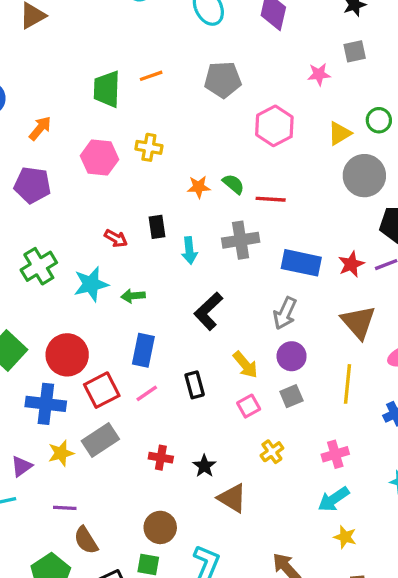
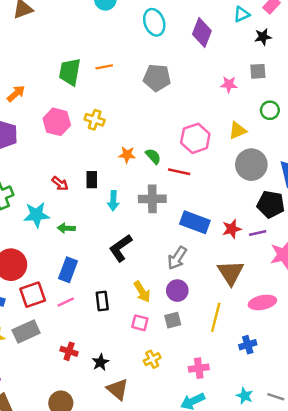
green circle: (379, 120) -> (270, 110), moved
pink hexagon: (274, 126) -> (195, 138), moved
pink square: (249, 406) -> (140, 323), turned 35

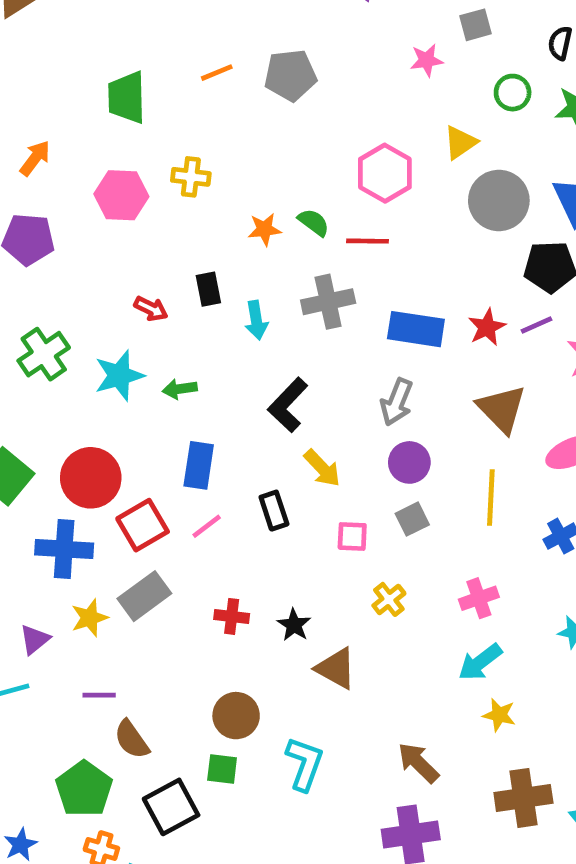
orange line: (104, 67) -> (217, 73), moved
yellow arrow: (142, 292) -> (322, 468), moved

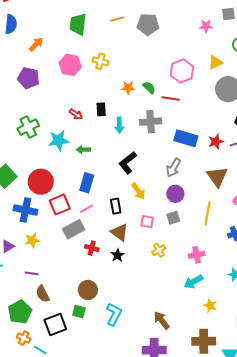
gray rectangle: (144, 596) -> (74, 229), moved
brown triangle: (336, 668) -> (120, 232), moved
yellow star: (499, 715) -> (210, 306), moved

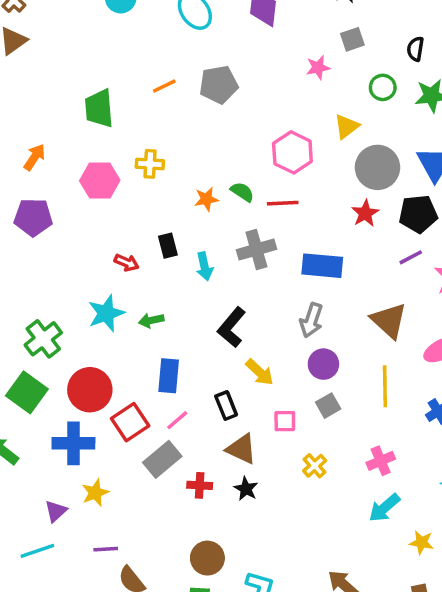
green cross: (28, 127) -> (43, 339), moved
red star: (216, 142) -> (365, 213), moved

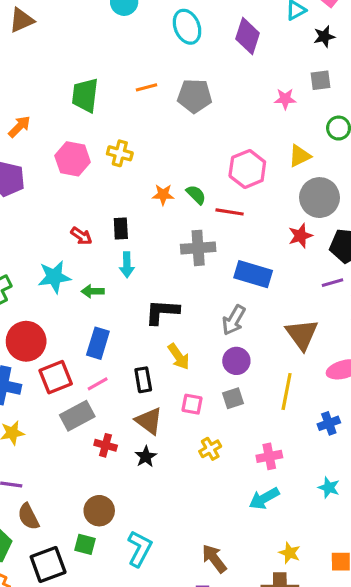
cyan arrow: (204, 266) -> (127, 265), moved
black L-shape: (232, 327) -> (162, 312), turned 42
yellow star: (421, 543) -> (290, 553), moved

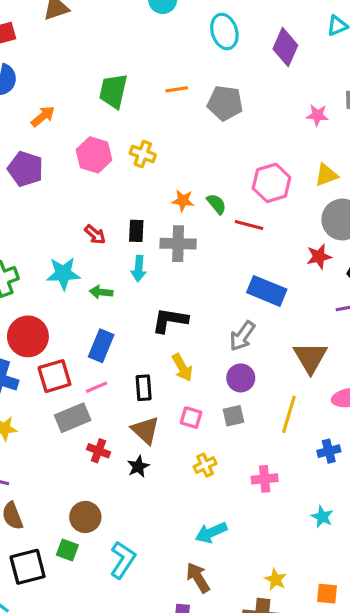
gray cross: (198, 248) -> (178, 244), moved
cyan arrow: (264, 498) -> (211, 533), moved

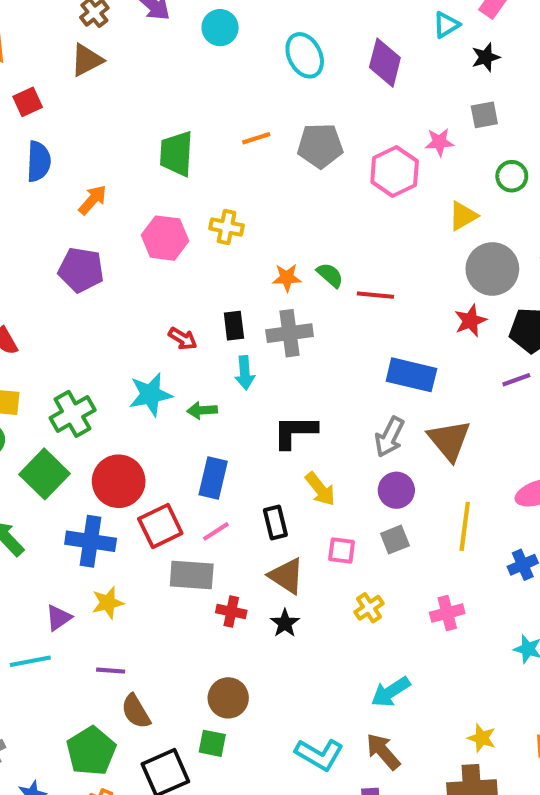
pink hexagon: (272, 183) -> (395, 171), moved
brown triangle: (310, 358) -> (449, 440), moved
gray rectangle: (73, 418) -> (192, 575), turned 36
cyan L-shape: (123, 560) -> (319, 754), moved, turned 96

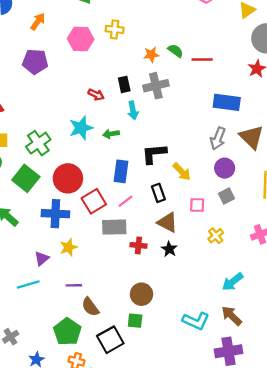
black L-shape: (295, 432) -> (154, 154), moved

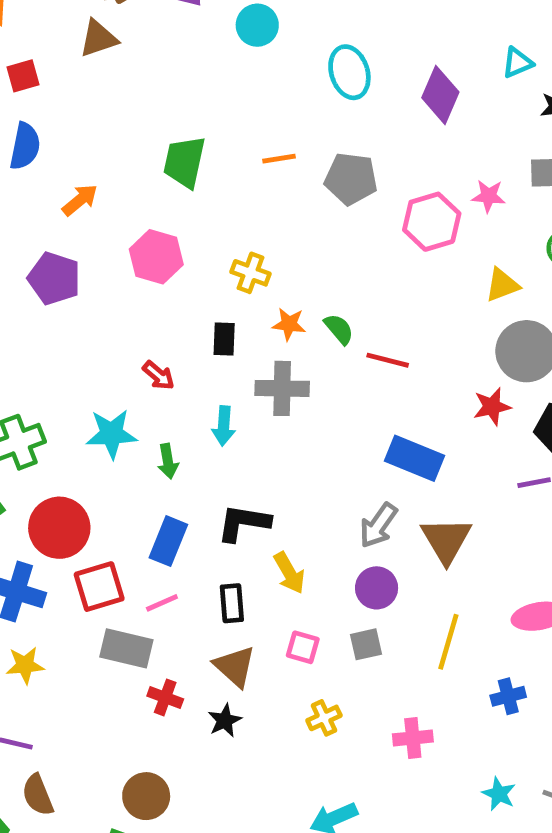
yellow cross: (115, 29) -> (251, 273), moved
black rectangle: (124, 84) -> (224, 339), moved
green arrow: (111, 134) -> (168, 461), turned -105

